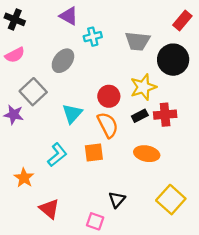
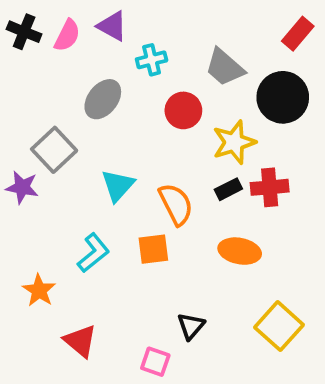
gray trapezoid: (138, 41) -> (225, 67), turned 35
pink semicircle: (15, 55) -> (67, 35), moved, turned -36
red circle: (109, 96) -> (183, 110), moved

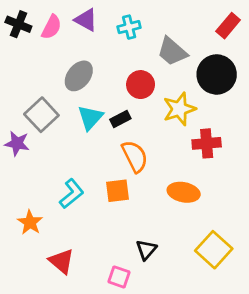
cyan cross: (152, 60) -> (129, 27), moved
cyan triangle: (118, 185) -> (90, 118), moved
black rectangle: (228, 189) -> (120, 119), moved

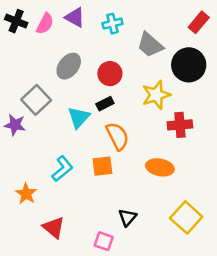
red circle: (141, 85) -> (110, 74), moved
cyan triangle: (90, 118) -> (79, 117), moved

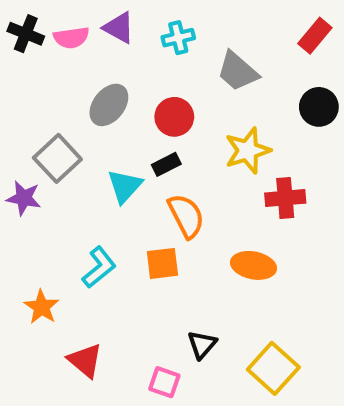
pink semicircle: (45, 24) -> (71, 38), turned 55
black circle: (189, 65) -> (319, 107), moved, size x0.7
yellow square: (186, 217) -> (273, 368), moved

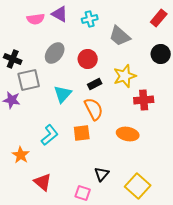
black cross: (26, 34) -> (13, 59), moved
gray square: (57, 158) -> (29, 80), turned 30
black rectangle: (166, 164) -> (95, 84), moved

